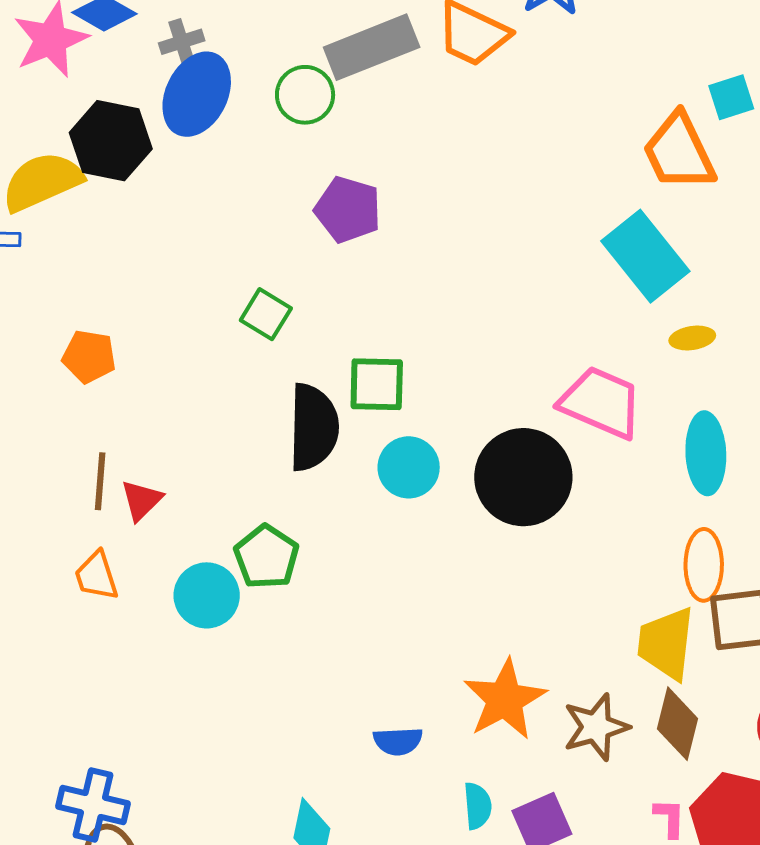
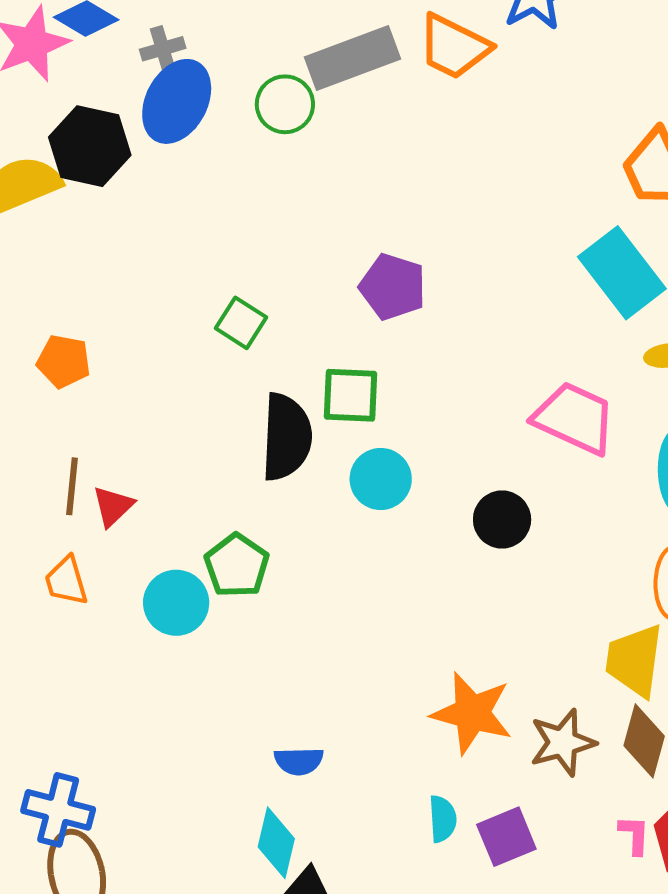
purple pentagon: (348, 210) -> (393, 287), moved
black circle: (523, 477) -> (502, 520), moved, size x0.6
orange star: (505, 700) -> (472, 713), turned -30
blue semicircle: (398, 741) -> (299, 761), moved

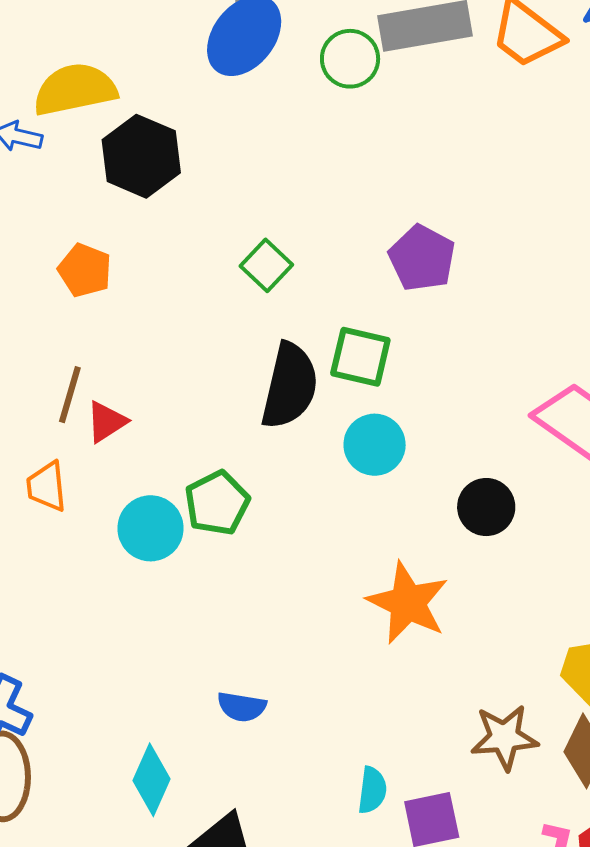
black hexagon: (90, 146) -> (141, 156), moved
orange star: (472, 713) -> (408, 603), moved
cyan diamond: (276, 843) -> (151, 780), moved

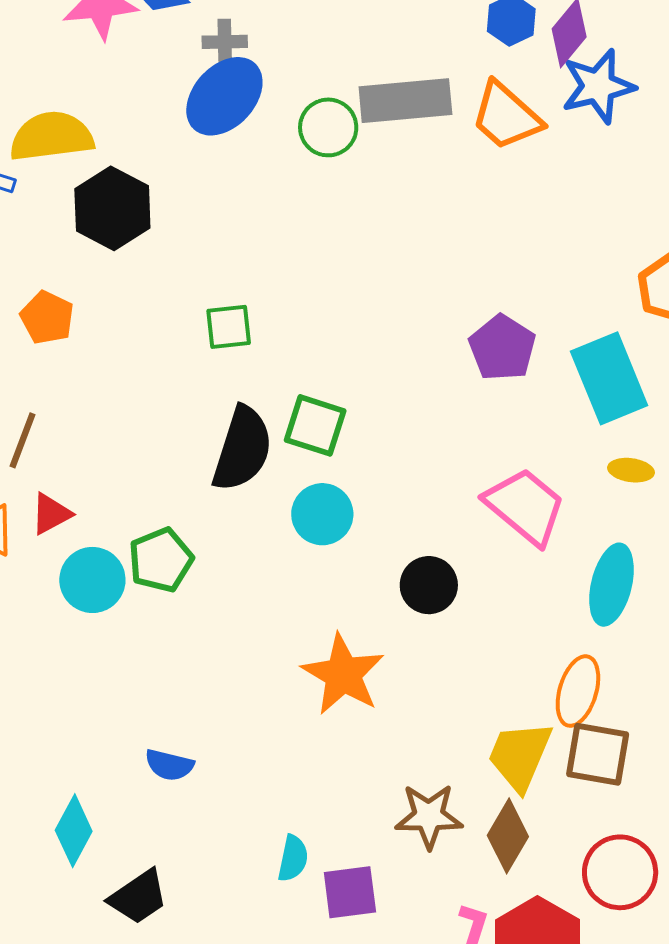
purple pentagon: (422, 258) -> (502, 348), moved
green square: (266, 265) -> (229, 327), turned 36
red triangle: (106, 422) -> (51, 514), moved

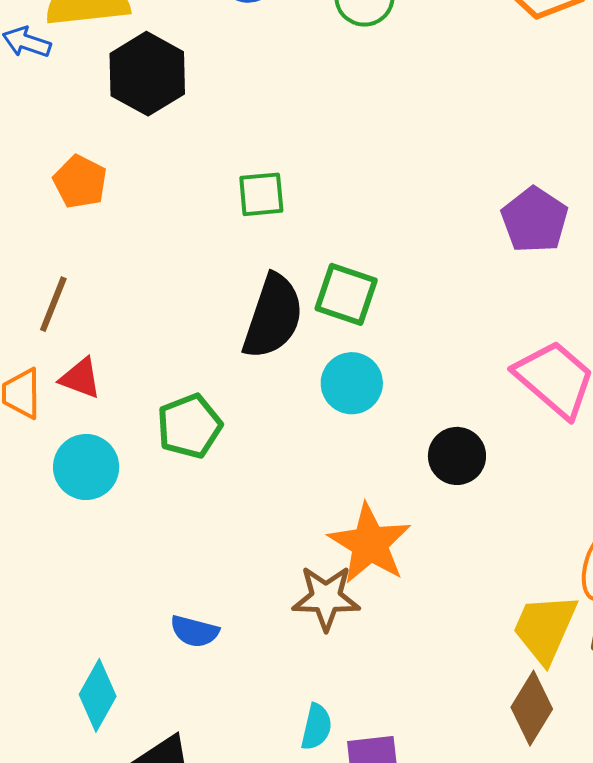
red triangle: (51, 514) -> (80, 378), turned 48
cyan circle: (92, 580) -> (86, 467), moved
brown star: (429, 816) -> (326, 598), moved

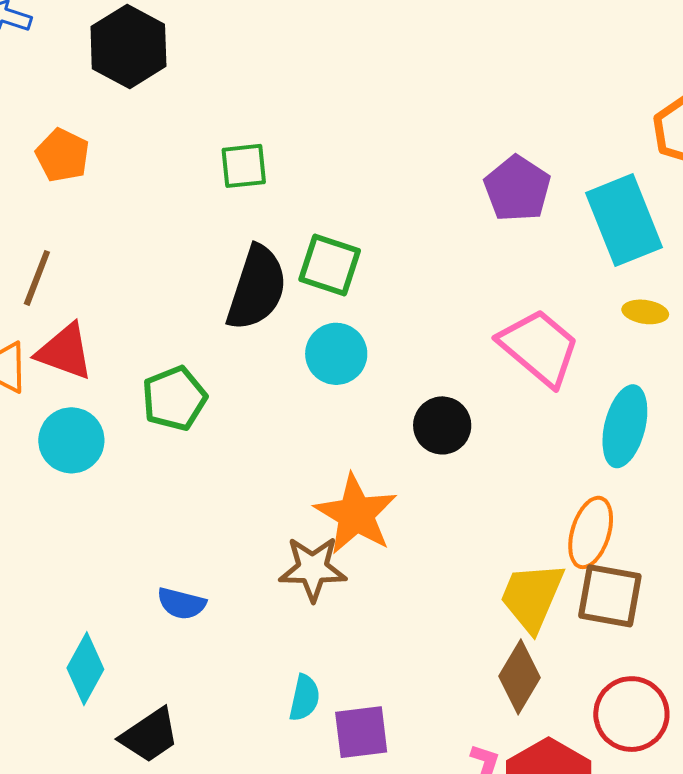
red triangle: (80, 378) -> (65, 352), size x1.4

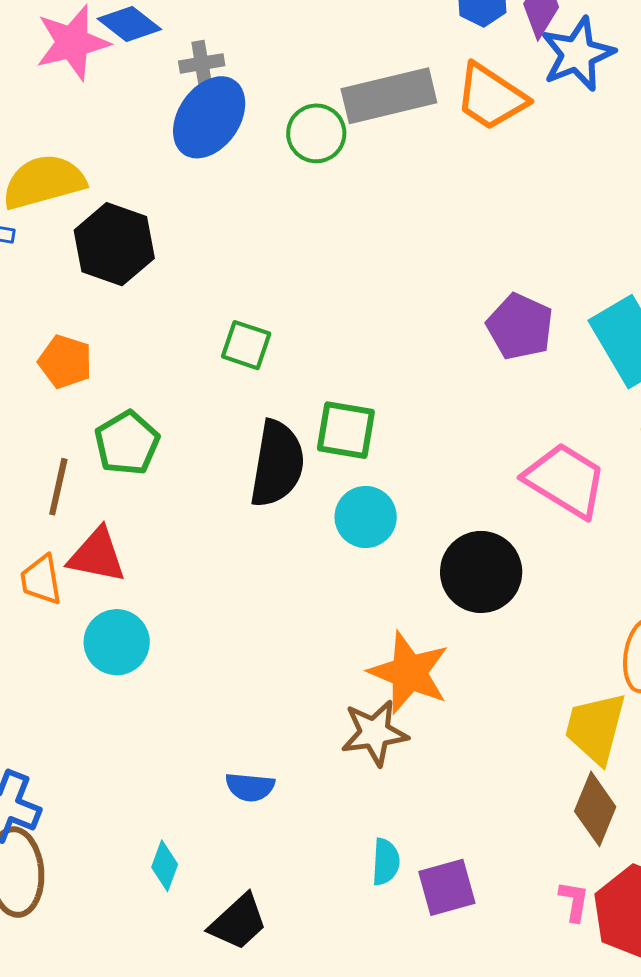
green square: (244, 166) -> (246, 345), turned 33
green pentagon: (174, 398) -> (127, 443), moved
black circle: (442, 425) -> (481, 572), size x1.4
cyan diamond: (85, 669) -> (165, 866), size x0.7

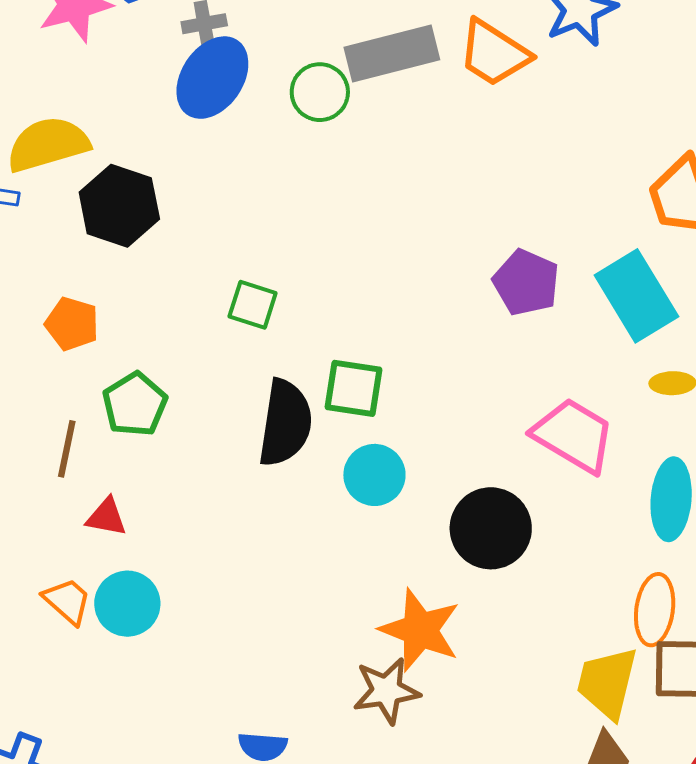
red triangle: (97, 555) -> (106, 517), size x0.7
orange trapezoid: (41, 580) -> (67, 601), moved, turned 142

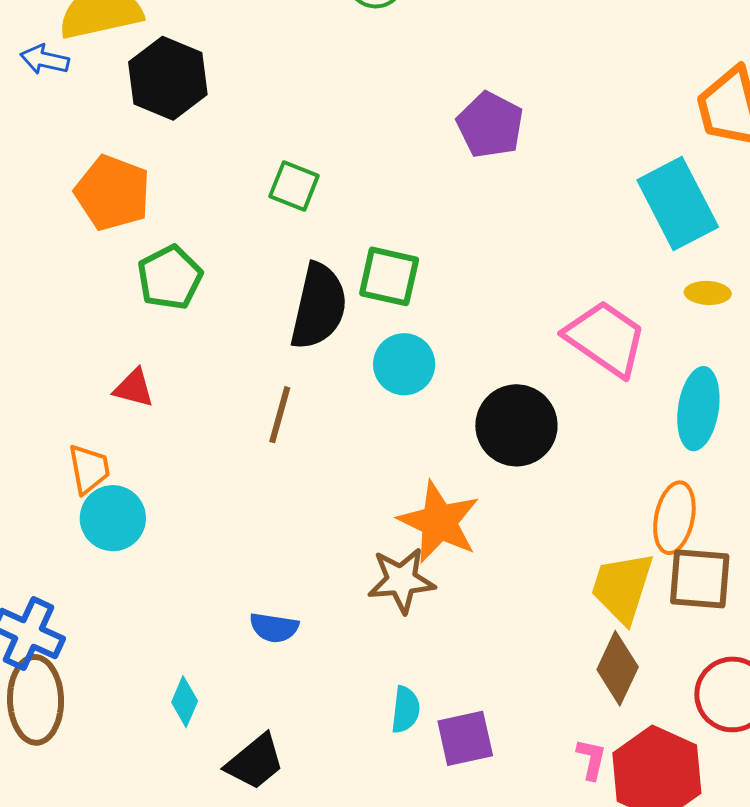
purple pentagon: (526, 282) -> (490, 125), moved
orange pentagon: (72, 324) -> (113, 193), size x1.4
brown line: (67, 449) -> (280, 415), moved
orange trapezoid: (67, 601) -> (89, 469), turned 34
cyan circle: (127, 604) -> (113, 518), moved

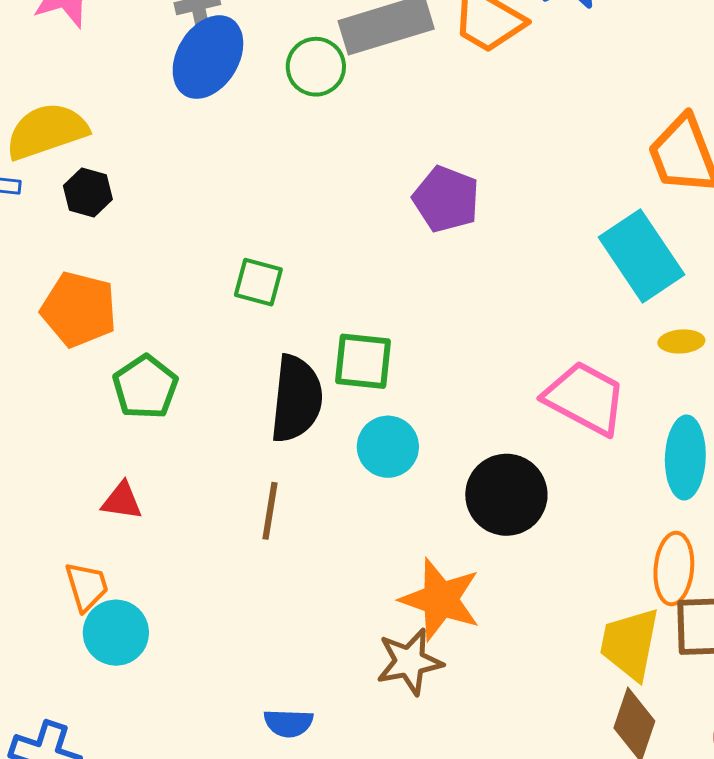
black hexagon: (168, 78) -> (88, 193), moved, size x0.6

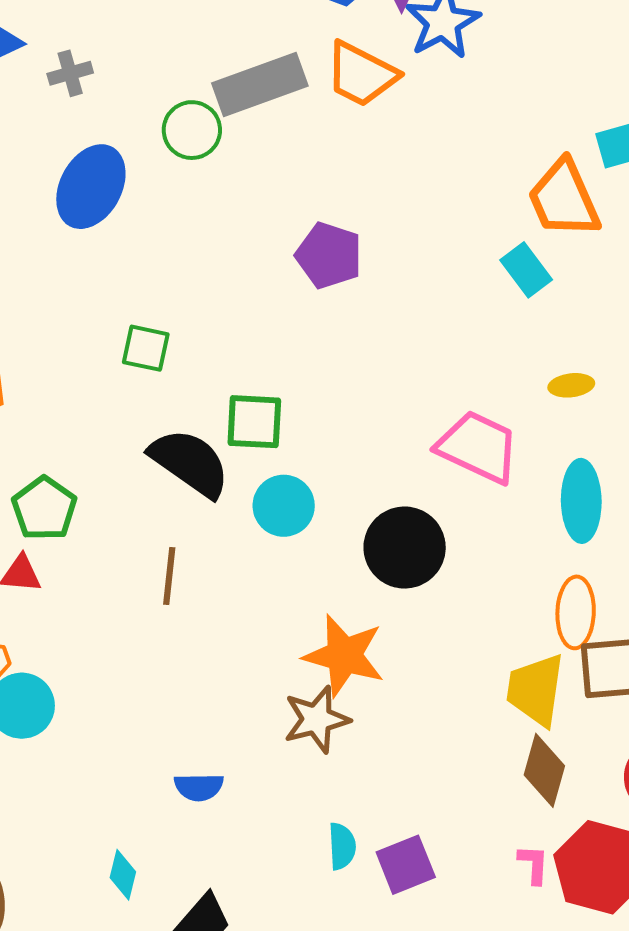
blue ellipse: (208, 57) -> (91, 187), moved
cyan rectangle: (641, 256) -> (526, 270), moved, size x0.6
green pentagon: (145, 387) -> (44, 509), moved
black semicircle: (296, 399) -> (190, 463), turned -58

